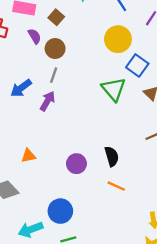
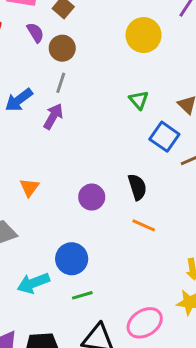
blue square: (137, 65) -> (164, 137), moved
green triangle: (114, 89) -> (139, 100), size x0.6
orange triangle: (28, 156) -> (29, 187), turned -42

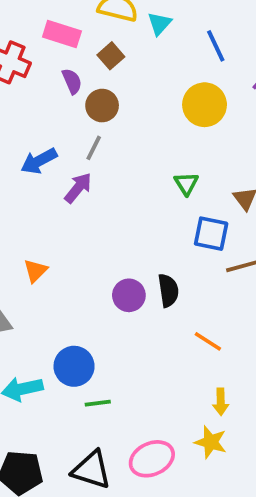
blue square: (164, 137) -> (211, 234), turned -32
purple circle: (92, 197) -> (129, 295), moved
orange line: (144, 225) -> (208, 341), moved
green line: (82, 295) -> (98, 403), moved

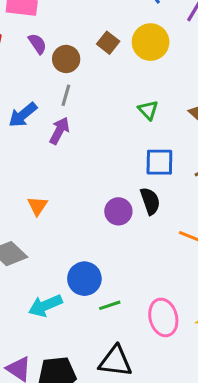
brown square: (111, 56) -> (108, 43), moved
blue square: (211, 234) -> (159, 162), moved
pink ellipse: (152, 459) -> (163, 317), moved, turned -69

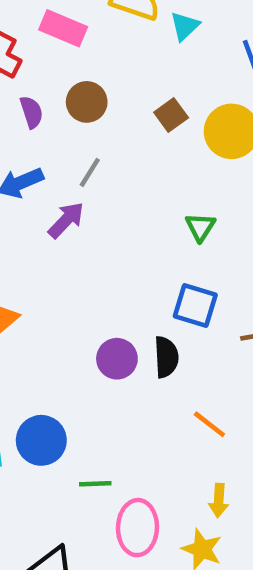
purple semicircle: (37, 44) -> (31, 112), moved
brown circle: (66, 59) -> (87, 102), moved
green line: (110, 305) -> (95, 484), moved

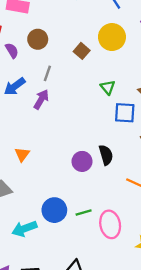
brown square: (171, 115) -> (82, 51), moved
blue square: (195, 305) -> (125, 113), moved
green line: (95, 484) -> (84, 212), moved
pink ellipse: (137, 528) -> (110, 224), moved

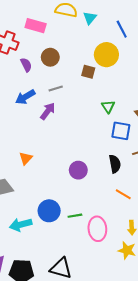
yellow circle: (112, 37) -> (106, 55), moved
brown square: (82, 51) -> (88, 72), turned -32
gray line: (47, 73) -> (56, 89), turned 48
black semicircle: (106, 155) -> (115, 164), moved

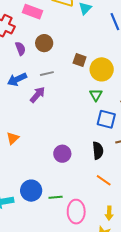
yellow circle: (106, 55) -> (102, 69), moved

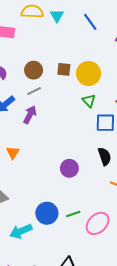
brown circle: (44, 43) -> (34, 70), moved
orange triangle: (13, 138) -> (13, 153), moved
pink ellipse: (76, 212) -> (98, 223), turned 60

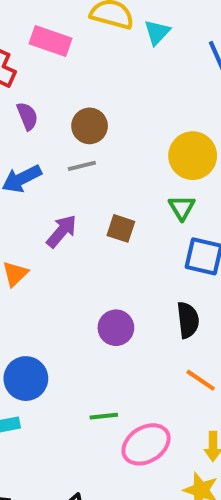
brown square: (64, 69) -> (121, 228), moved
purple arrow: (30, 115) -> (62, 231), moved
blue circle: (47, 213) -> (26, 379), moved

